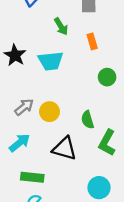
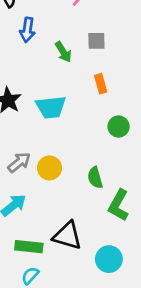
green arrow: (61, 26) -> (63, 52), moved
black triangle: (64, 148) -> (67, 236), moved

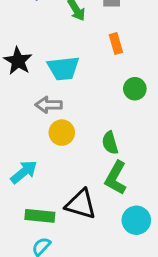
gray arrow: (19, 162) -> (49, 105), moved, turned -140
green L-shape: (119, 205) -> (116, 178), moved
cyan circle: (109, 259) -> (136, 220), moved

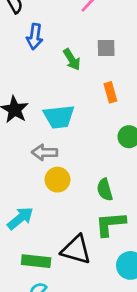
green L-shape: (116, 178) -> (110, 224), turned 56

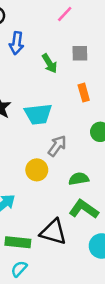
gray arrow: (45, 152) -> (57, 146), moved, turned 125
green semicircle: (105, 190) -> (79, 179), turned 96
green L-shape: (110, 224) -> (84, 209), turned 40

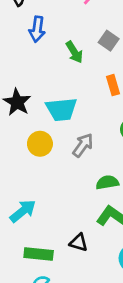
gray square: (80, 53) -> (109, 41), turned 36
yellow circle: (37, 170) -> (40, 144), moved
black triangle: (53, 232) -> (79, 243), size x0.6

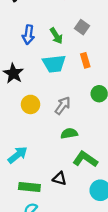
blue arrow: (37, 29) -> (28, 35), moved
cyan trapezoid: (61, 109) -> (54, 64), moved
green semicircle: (107, 182) -> (69, 133), moved

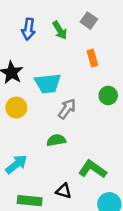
cyan trapezoid: (54, 64) -> (48, 83), moved
yellow circle: (30, 104) -> (16, 108), moved
green semicircle: (69, 133) -> (56, 140), moved

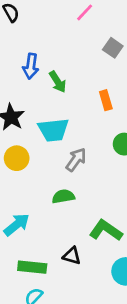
gray square: (89, 21) -> (113, 48), moved
green arrow: (60, 30) -> (58, 82), moved

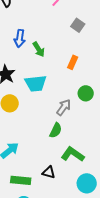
orange rectangle: (106, 100) -> (73, 62), turned 40
gray arrow: (76, 160) -> (64, 107), moved
green semicircle: (63, 196) -> (56, 130), moved, turned 126

